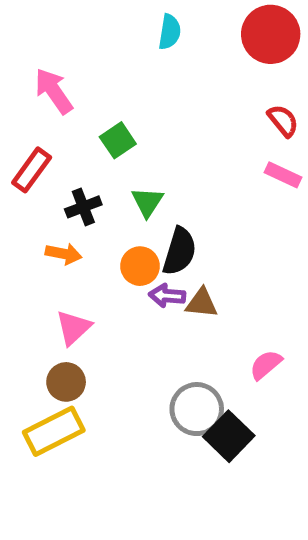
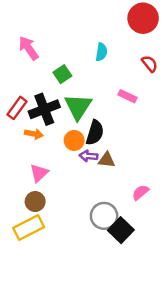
cyan semicircle: (170, 32) -> (101, 52), moved
red rectangle: (32, 170) -> (17, 108), moved
pink rectangle: (283, 175) -> (127, 96), moved
green triangle: (147, 202) -> (78, 107), size x1.6
black cross: (83, 207) -> (44, 109), size x1.6

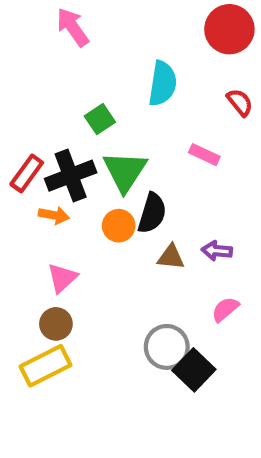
pink arrow: (29, 48) -> (73, 27), moved
cyan semicircle: (101, 52) -> (163, 84), size x1.5
purple arrow: (88, 156) -> (217, 251), moved

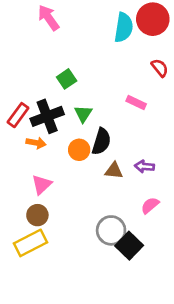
cyan semicircle: (163, 84) -> (124, 27), moved
green triangle: (125, 171) -> (83, 114), size x0.6

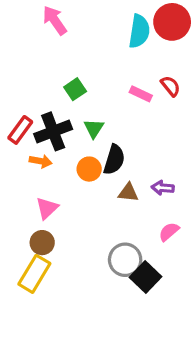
red semicircle: (160, 68) -> (171, 86), moved
pink rectangle: (136, 103) -> (141, 94), moved
yellow rectangle: (30, 243) -> (34, 274), turned -32

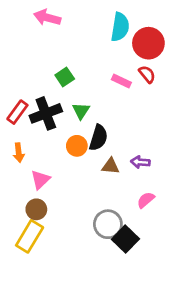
pink arrow: (55, 20) -> (47, 18), turned -40
red circle: (172, 22) -> (148, 43), moved
orange arrow: (41, 161) -> (19, 153), moved, turned 72

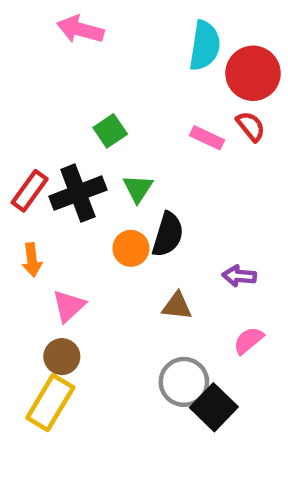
brown triangle: (111, 166) -> (177, 306), moved

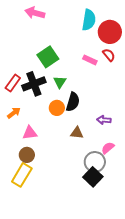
green square: (110, 131) -> (48, 57), size x1.5
orange arrow: (32, 260) -> (14, 113), turned -120
pink triangle: (69, 306) -> (30, 133), turned 35
gray circle: (184, 382) -> (95, 162), moved

